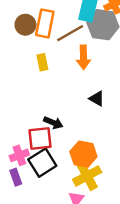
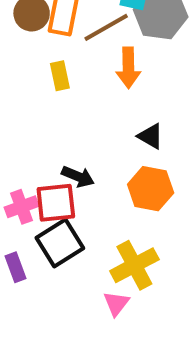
orange hexagon: (83, 154) -> (151, 189), moved
pink cross: (19, 155) -> (22, 207), moved

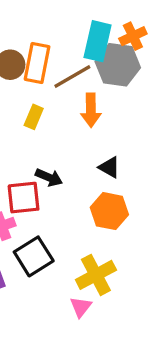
yellow rectangle: (60, 76) -> (34, 117), turned 35
black arrow: (78, 177) -> (49, 177), moved
red square: (56, 203) -> (24, 198), moved

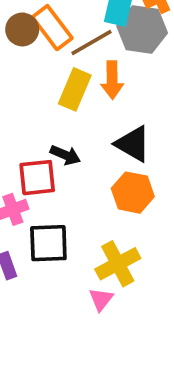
orange rectangle: (37, 63) -> (52, 28), turned -48
yellow rectangle: (34, 117) -> (75, 89), moved, size x1.5
black triangle: (109, 167) -> (133, 144), size x1.5
black square: (34, 256) -> (48, 243), turned 30

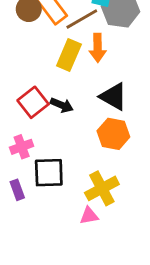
red square: (37, 178) -> (33, 102), moved, turned -32
pink triangle: (101, 299) -> (89, 216), turned 42

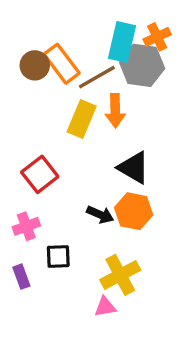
black arrow: (62, 105) -> (100, 215), moved
black square: (49, 173) -> (58, 256), size x0.7

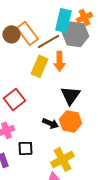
black triangle: (134, 168) -> (70, 95), turned 35

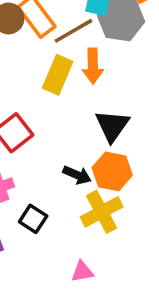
black square: (25, 148) -> (33, 219), turned 35
yellow cross: (62, 159) -> (102, 212), moved

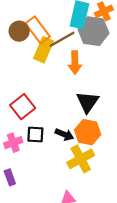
yellow rectangle: (58, 75) -> (43, 50), moved
black square: (33, 219) -> (35, 134), moved, turned -30

